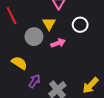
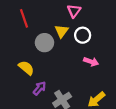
white circle: (80, 25) -> (83, 35), moved
pink arrow: (58, 43) -> (91, 62), moved, turned 32

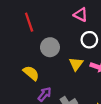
pink triangle: (74, 11) -> (81, 15), turned -40
yellow triangle: (62, 31) -> (76, 64), moved

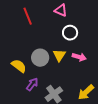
red line: (29, 22) -> (28, 16), moved
gray circle: (50, 47) -> (40, 58), moved

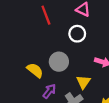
white circle: (70, 33) -> (77, 34), moved
yellow triangle: (59, 55) -> (83, 82), moved

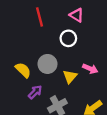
yellow triangle: (83, 82) -> (70, 77), moved

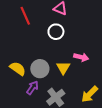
gray circle: (47, 64) -> (40, 69), moved

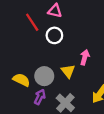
red line: (25, 16) -> (32, 22), moved
pink arrow: (81, 57) -> (85, 57), turned -80

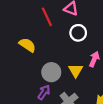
white circle: (54, 35) -> (78, 33), moved
yellow semicircle: (21, 80) -> (27, 45), moved

